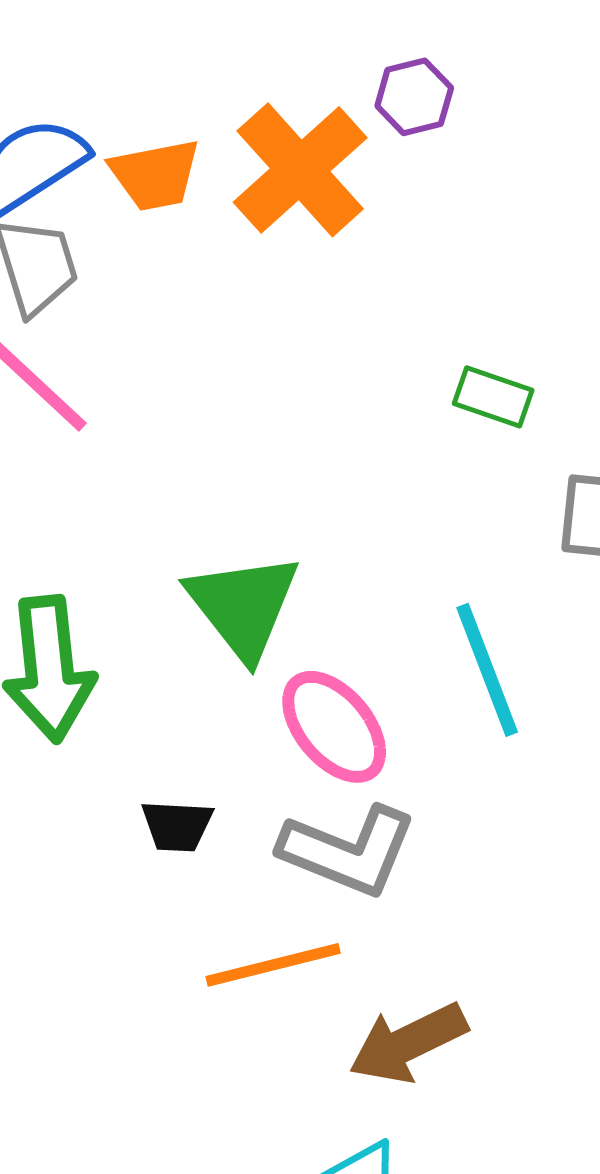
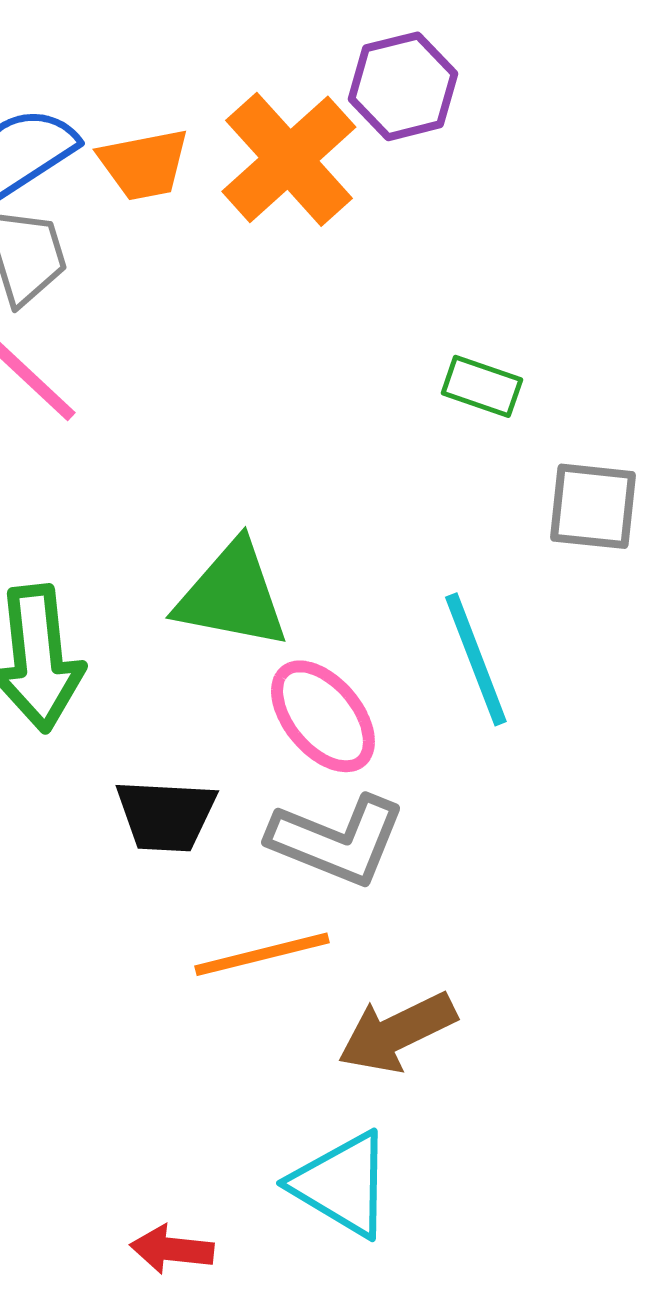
purple hexagon: (414, 97) -> (403, 86), size x1.4
green triangle: (243, 606) -> (232, 595), turned -41
black trapezoid: (177, 826) -> (166, 815), size x1.4

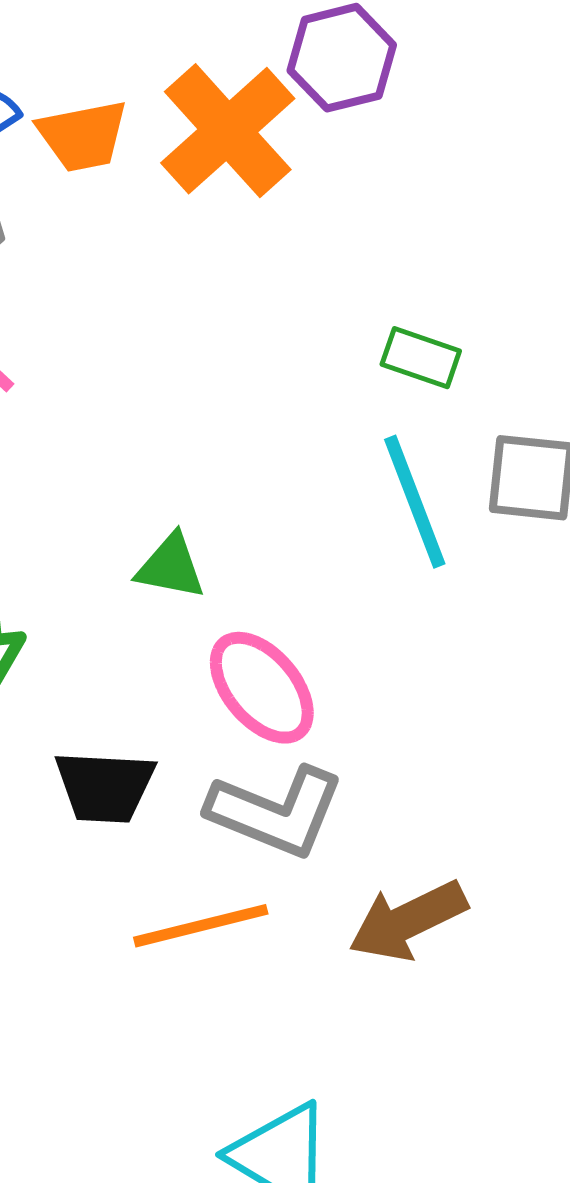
green triangle: (232, 595) -> (171, 567), size x0.6
cyan line: (476, 659) -> (415, 502), moved
brown arrow: (397, 1032) -> (408, 921), moved

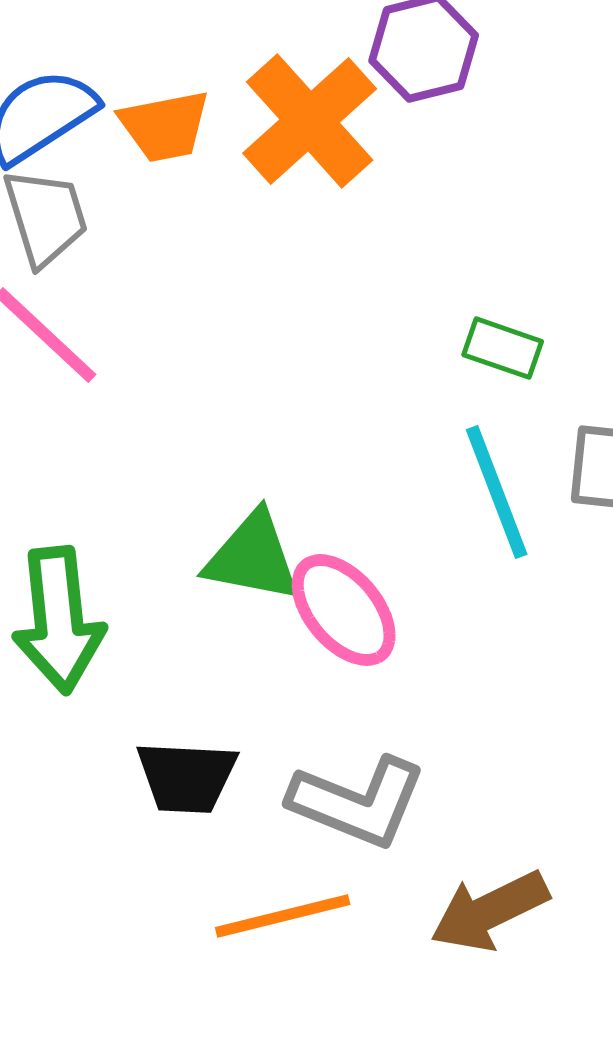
green triangle: (171, 567) -> (253, 557), size x1.4
pink ellipse: (262, 688) -> (344, 610), moved

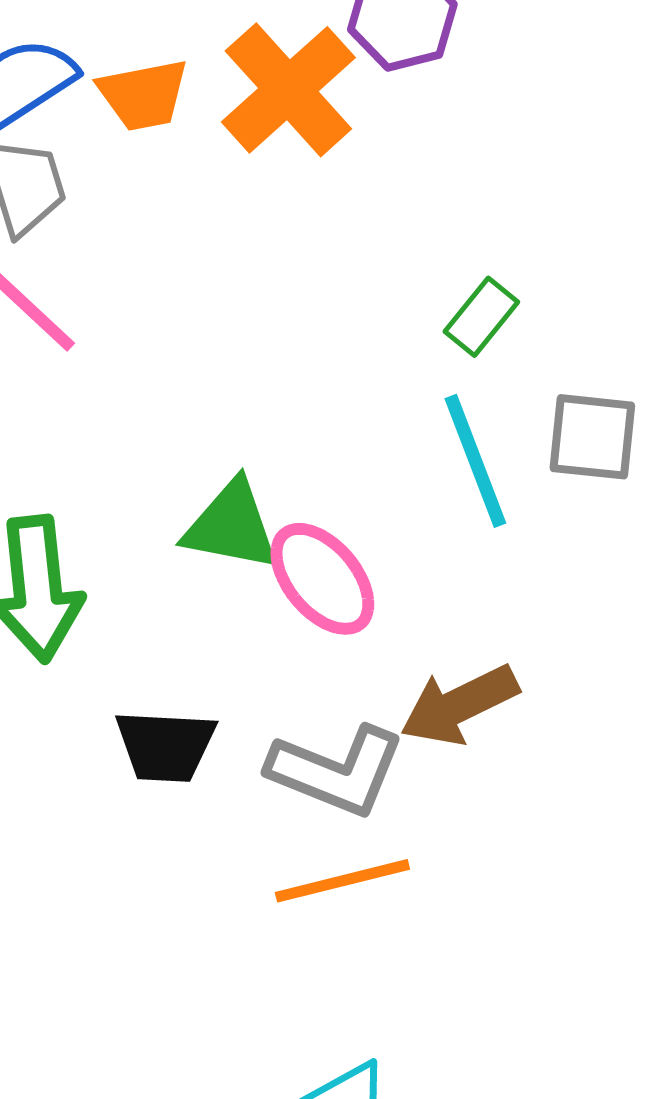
green rectangle: (503, 348) -> (481, 317), turned -70
brown arrow: (490, 911) -> (459, 705), moved
orange line: (283, 916) -> (342, 881), moved

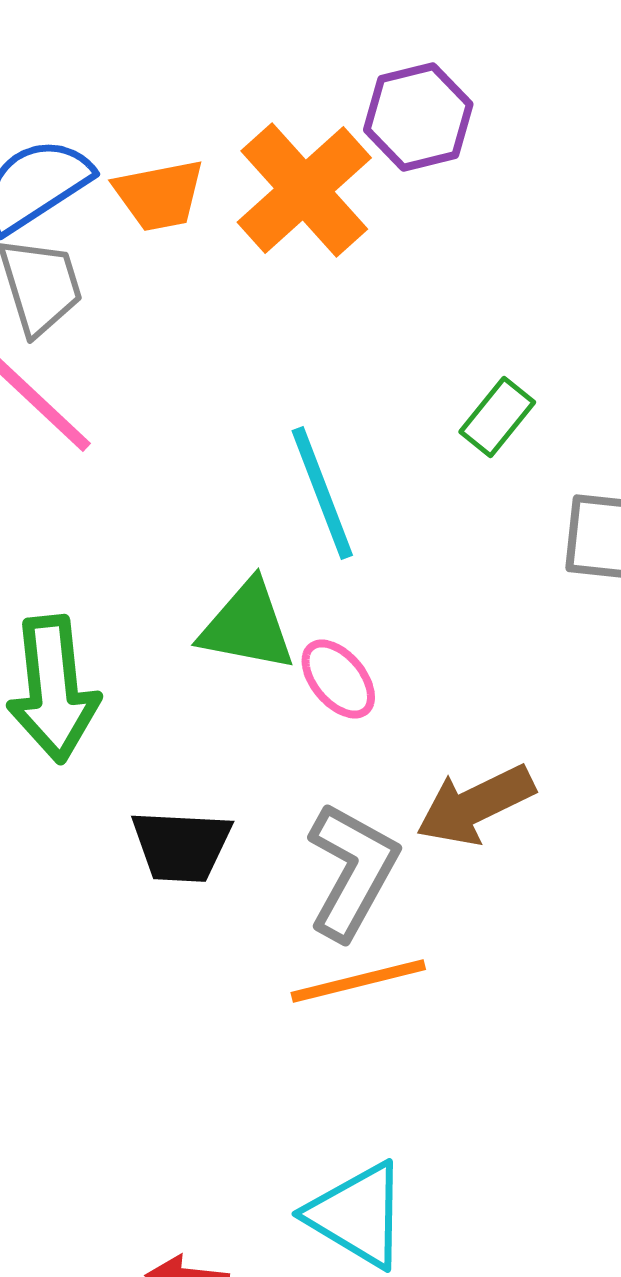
cyan line: (475, 461) -> (322, 493), moved
pink ellipse: (322, 579) -> (338, 679), size x0.7
gray L-shape: (336, 771) -> (352, 871), turned -83

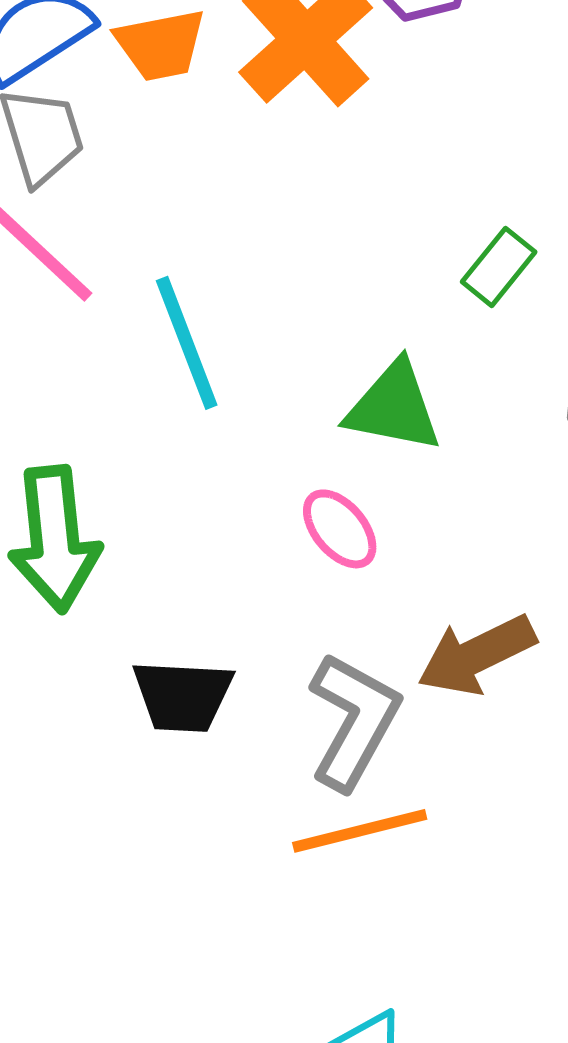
cyan line: (322, 493) -> (187, 343), moved
green triangle: (247, 626) -> (394, 407), moved

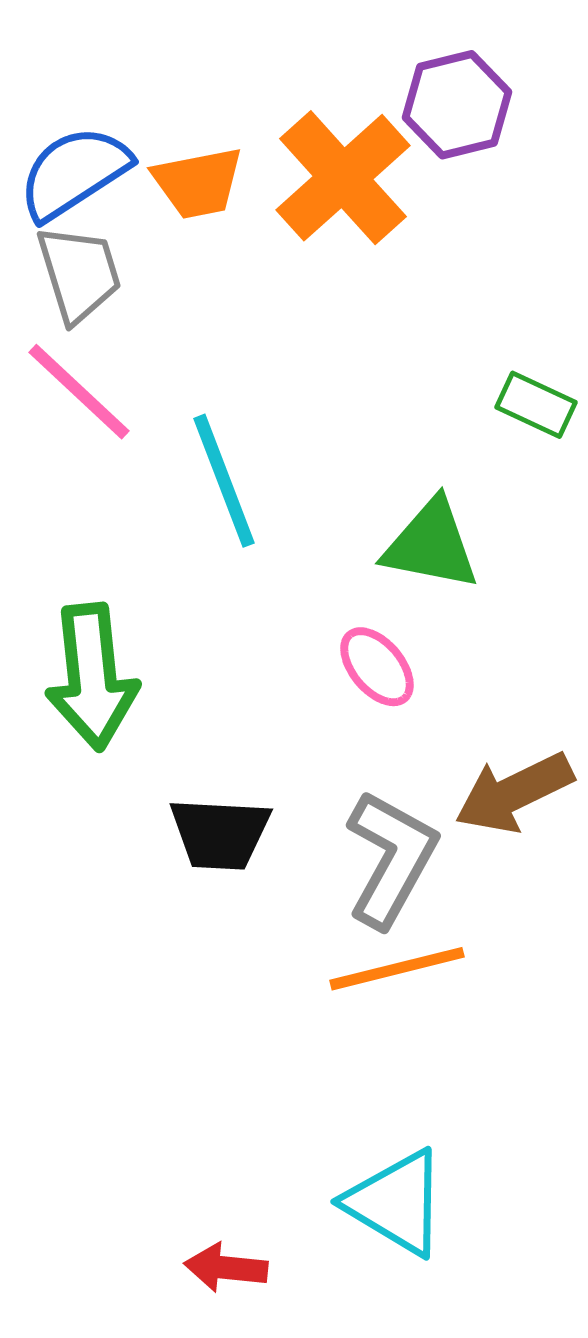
green rectangle: (499, 267) -> (536, 405), turned 76

